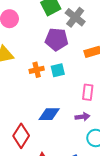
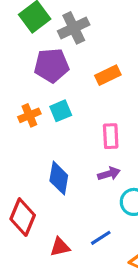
gray cross: (75, 17) -> (74, 28), turned 36
blue diamond: (49, 114) -> (59, 178), turned -70

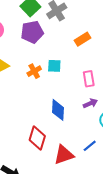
purple pentagon: (52, 65) -> (32, 32), moved
cyan square: (61, 111) -> (54, 66), turned 32
red triangle: (60, 247) -> (64, 155), size x1.5

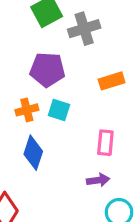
purple pentagon: (32, 32) -> (47, 70), moved
blue diamond: (58, 110) -> (33, 153), moved

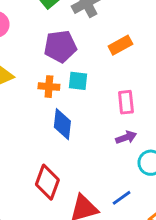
orange cross: (27, 110) -> (49, 87), turned 30

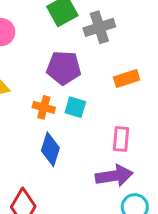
purple arrow: (126, 137) -> (114, 176), size x1.6

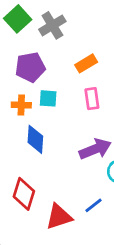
pink rectangle: (121, 139) -> (92, 99), moved

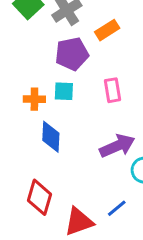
orange rectangle: (86, 63) -> (107, 30), moved
purple pentagon: (30, 67) -> (72, 54), moved

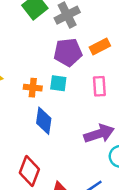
orange rectangle: (107, 30) -> (100, 46), moved

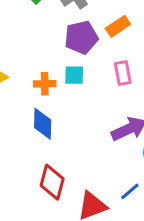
blue diamond: (44, 121) -> (43, 124), moved

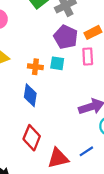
purple pentagon: (81, 37) -> (66, 37), turned 30
pink rectangle: (123, 73) -> (88, 56), moved

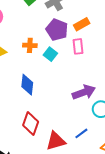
cyan square: (57, 63) -> (50, 54), turned 32
orange cross: (35, 67) -> (30, 45), moved

